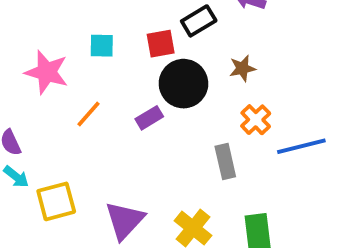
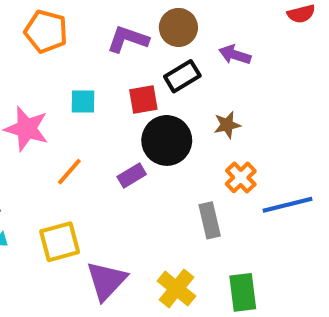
yellow square: (56, 201) -> (60, 242), moved

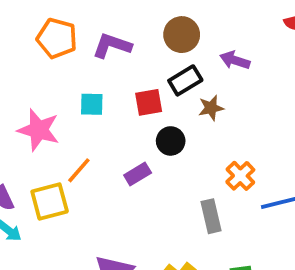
purple L-shape: (128, 39) -> (112, 46), moved
brown star: (227, 125) -> (211, 108), moved
black circle: (167, 140) -> (171, 141), size x0.6
yellow square: (60, 242) -> (50, 202), moved

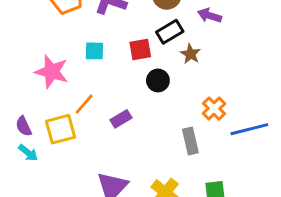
brown star: (211, 108) -> (190, 54), turned -30
purple rectangle: (138, 174) -> (121, 119), moved

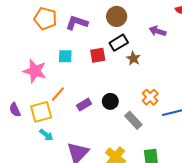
purple arrow: (210, 16) -> (158, 31), moved
black circle: (158, 80) -> (110, 101), moved
gray rectangle: (190, 141) -> (133, 120), turned -30
cyan arrow: (28, 153) -> (46, 135), moved

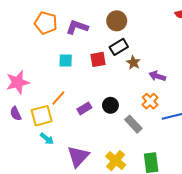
purple arrow: (158, 31) -> (157, 76), moved
pink star: (35, 71) -> (18, 82), moved, turned -30

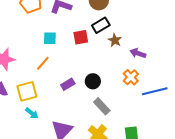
orange line: (58, 98) -> (43, 63), moved
gray rectangle: (133, 124) -> (102, 106), moved

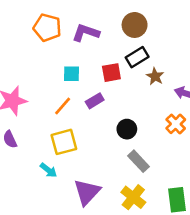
purple rectangle: (68, 84) -> (95, 101), moved
yellow square: (27, 91) -> (64, 142), moved

